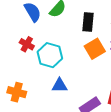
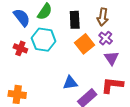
cyan hexagon: (50, 55) -> (44, 40), moved
blue triangle: (60, 85) -> (70, 83), moved

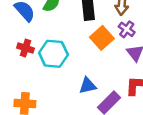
cyan hexagon: (44, 40) -> (53, 54), moved

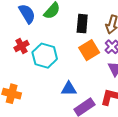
red cross: (25, 48) -> (21, 46), turned 32

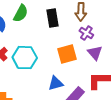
orange square: (89, 50) -> (67, 54), moved, turned 30

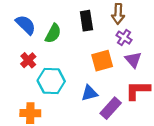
green semicircle: (21, 13) -> (53, 33), moved
cyan hexagon: (25, 58) -> (51, 81), moved

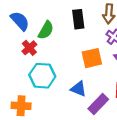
red cross: (28, 60) -> (29, 48), moved
blue triangle: (89, 93) -> (78, 89), turned 35

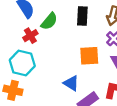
cyan hexagon: (42, 76) -> (22, 63), moved

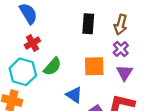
green semicircle: (49, 21) -> (52, 67), moved

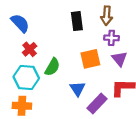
purple cross: (121, 49) -> (111, 38), turned -32
blue triangle: (74, 95) -> (78, 89), turned 35

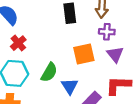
green semicircle: (52, 67) -> (49, 72), moved

